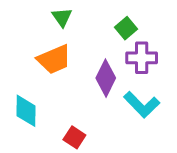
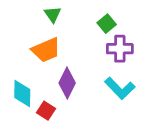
purple diamond: (106, 78) -> (67, 83), moved
red square: (74, 137) -> (46, 111), moved

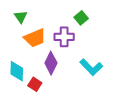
green triangle: (53, 14) -> (21, 17), moved
purple cross: (120, 49) -> (64, 37), moved

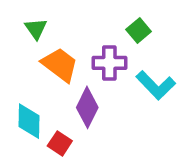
orange trapezoid: (35, 38) -> (60, 65), turned -120
cyan L-shape: (91, 67) -> (156, 85), moved

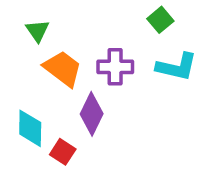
green square: (139, 30) -> (160, 20), moved
cyan L-shape: (156, 85) -> (177, 67), moved, turned -33

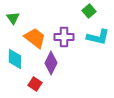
green triangle: (37, 31) -> (13, 18), moved
cyan diamond: (30, 128) -> (15, 59), moved

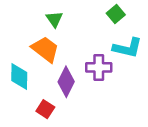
green triangle: (13, 18) -> (54, 19), moved
purple cross: (64, 37) -> (99, 67), moved

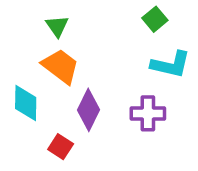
green triangle: (54, 19) -> (57, 26), moved
purple cross: (99, 67) -> (148, 113), moved

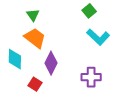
cyan L-shape: (171, 65) -> (98, 37), turned 30
purple cross: (148, 113) -> (91, 77), moved

